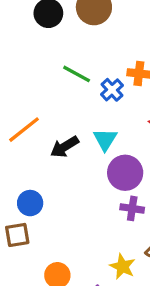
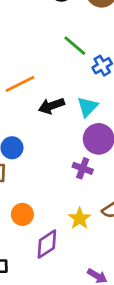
purple cross: (132, 208) -> (83, 168), moved

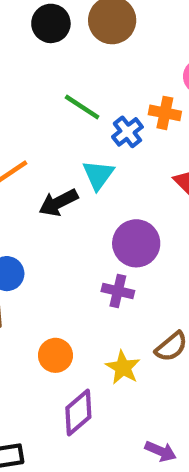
cyan triangle: (87, 107) -> (98, 175), moved
orange circle: (22, 214) -> (55, 355), moved

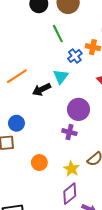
green line: (82, 107) -> (58, 34), moved, turned 30
purple diamond: (78, 413) -> (70, 194), moved

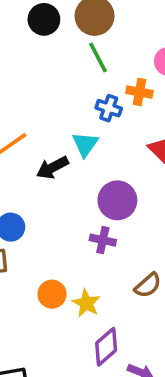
green line: (58, 34) -> (98, 58), moved
blue cross: (75, 56) -> (109, 108), turned -32
yellow star: (72, 169) -> (86, 303), moved

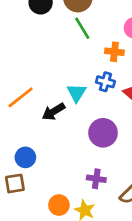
blue cross: (109, 108) -> (105, 82), moved
purple cross: (103, 240) -> (96, 179), moved

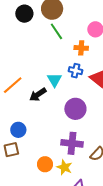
purple cross: (96, 179) -> (72, 143), size x1.5

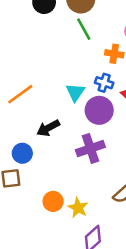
black arrow: (38, 95) -> (48, 128), moved
purple circle: (75, 109) -> (99, 110), moved
purple cross: (72, 143) -> (90, 148), moved, turned -30

